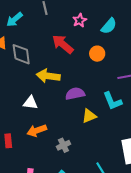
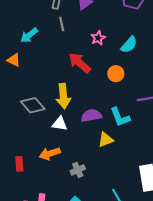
gray diamond: (21, 54) -> (33, 105), moved, turned -35
yellow arrow: (48, 76) -> (63, 96), turned -105
cyan L-shape: (112, 101) -> (120, 117), moved
white triangle: (30, 103) -> (60, 124), moved

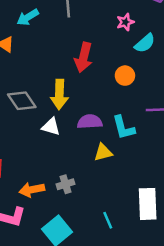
pink star: (98, 38) -> (125, 22), moved
red arrow: (80, 63) -> (84, 57), turned -125
orange arrow: (50, 154) -> (32, 190), moved

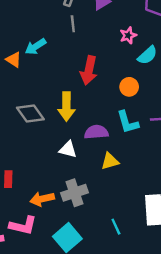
cyan arrow: (28, 17) -> (36, 47), moved
white triangle: (51, 127) -> (68, 149), moved
cyan L-shape: (124, 128) -> (128, 122), moved
gray cross: (66, 184) -> (74, 193), size x1.5

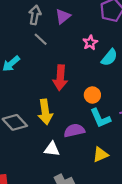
gray line: (73, 24) -> (41, 39), turned -32
orange circle: (129, 87) -> (92, 95), moved
yellow triangle: (110, 161) -> (100, 155), moved

